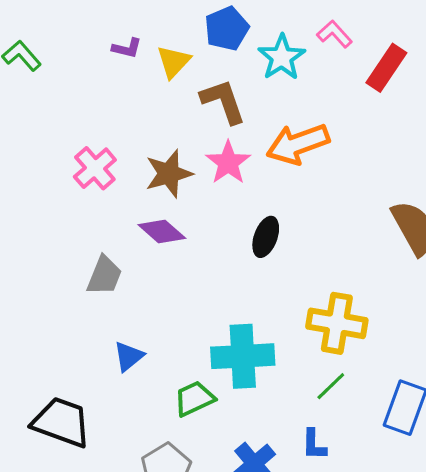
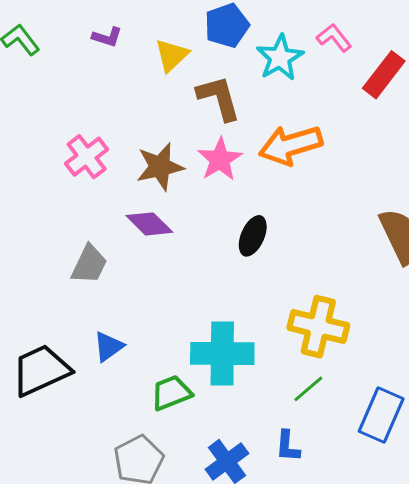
purple L-shape: (127, 48) -> (107, 37), moved
black trapezoid: (61, 422) -> (41, 370), moved, turned -48

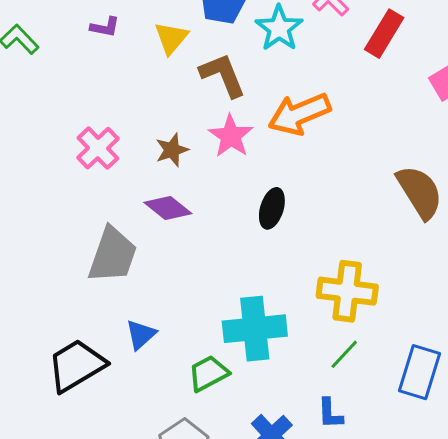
brown star: (160, 167) -> (172, 150), size x0.7
gray trapezoid: (89, 264) -> (113, 255), size x1.4

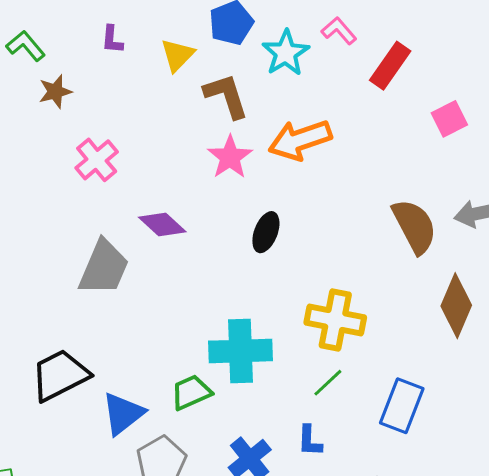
purple L-shape: (105, 27) -> (112, 40), turned 80
brown star: (172, 150) -> (55, 92), moved
blue triangle: (141, 334) -> (123, 414), moved, size x1.4

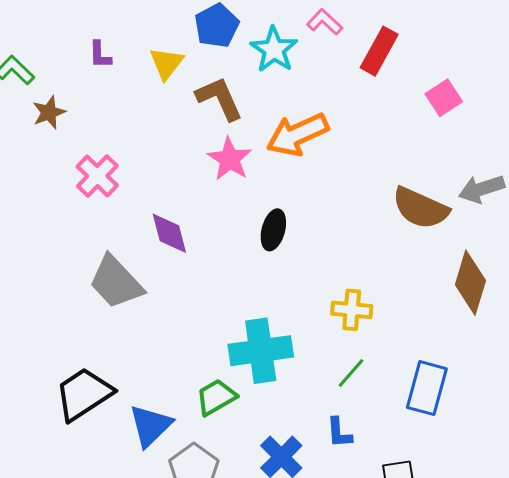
purple diamond: (162, 225) -> (169, 233), turned 39
brown semicircle: (414, 226) -> (420, 208), turned 148
gray trapezoid: (104, 267) -> (116, 282), turned 120
yellow cross: (335, 320) -> (352, 310), size x0.7

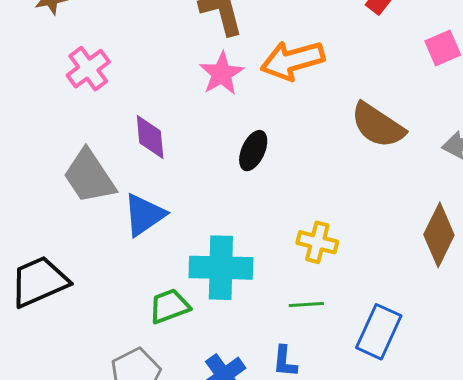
brown semicircle: (420, 208) -> (378, 125), moved
green line: (351, 373) -> (306, 304), turned 36
blue triangle: (150, 426) -> (144, 215), moved

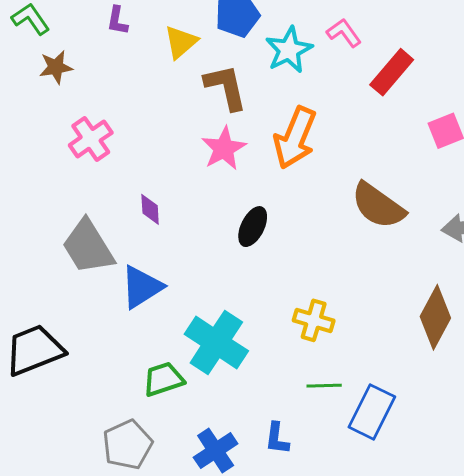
orange arrow: (292, 60) -> (295, 138), turned -54
purple diamond: (150, 137) -> (150, 209), size x0.7
cyan cross: (221, 268) -> (216, 342), turned 30
green line: (306, 304) -> (324, 386), moved

